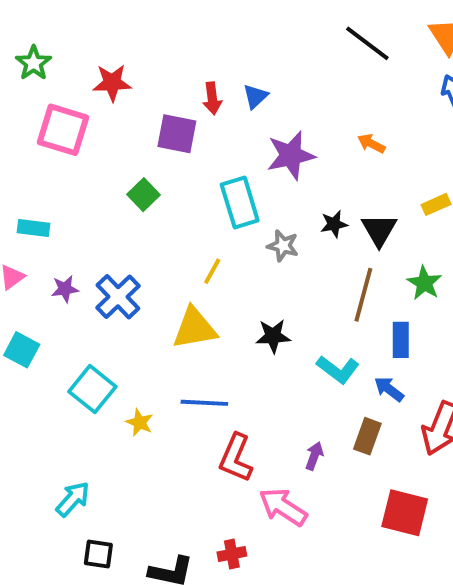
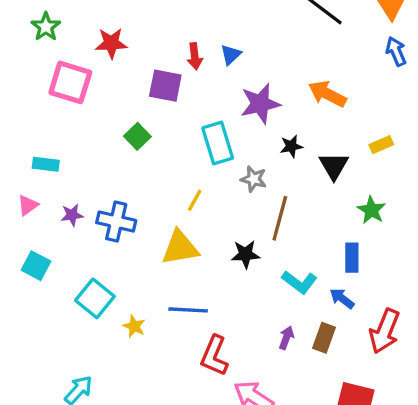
orange arrow: (371, 144) -> (327, 94), size x1.6
black star: (334, 224) -> (291, 146), moved
brown line: (363, 295) -> (280, 218), moved
blue cross: (118, 297) -> (116, 222), turned -33
purple arrow: (314, 456) -> (286, 338), moved

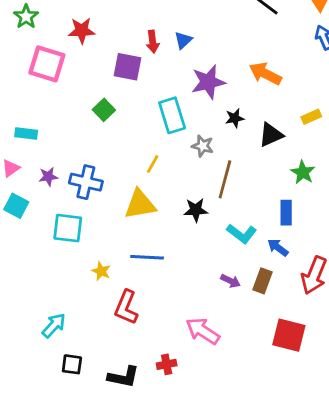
black triangle: (334, 166) -> (271, 135), turned 36
cyan square: (36, 266) -> (16, 206), moved
cyan square: (95, 298) -> (68, 228), moved, turned -32
purple arrow: (286, 338) -> (231, 281), turned 96
red L-shape: (214, 356) -> (126, 307), moved

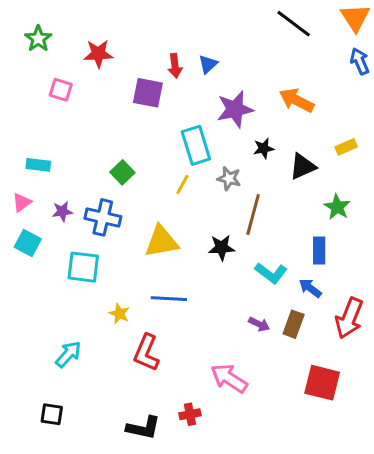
pink square: (47, 64) -> (61, 90), size x0.6
green square: (104, 110) -> (122, 172), moved
yellow line: (153, 164) -> (182, 184), moved
cyan arrow: (54, 325) -> (68, 354), moved
black square: (72, 364) -> (52, 414), moved

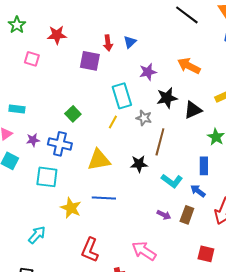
purple star: (235, 109) -> (148, 72), size x0.7
black star: (264, 148) -> (167, 98), size x1.5
yellow star: (119, 314) -> (71, 208), size x1.5
red L-shape: (146, 353) -> (90, 250), moved
red square: (322, 383) -> (206, 254), size x0.7

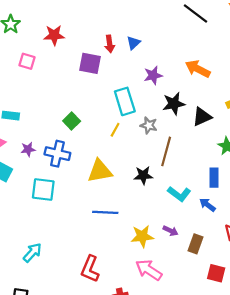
yellow star: (71, 208) -> (142, 236), moved, turned -30
brown rectangle: (187, 215) -> (195, 244), moved

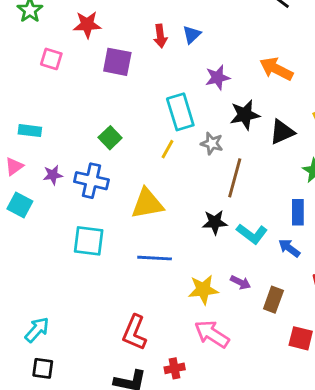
purple square: (90, 63) -> (117, 62), moved
black star: (143, 175) -> (215, 222), moved
cyan square: (43, 190) -> (89, 241), moved
cyan arrow: (32, 253) -> (37, 330), moved

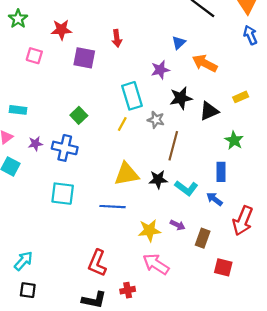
blue triangle: (192, 35) -> (179, 43), moved
yellow triangle: (147, 204) -> (127, 174), moved

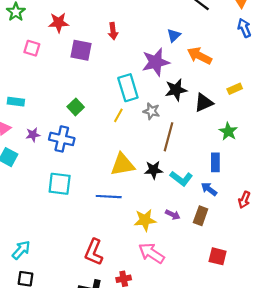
purple star: (160, 70) -> (156, 62), size x1.5
red arrow: (243, 221) -> (244, 200), moved, size x0.6
brown rectangle: (203, 238) -> (201, 216), moved

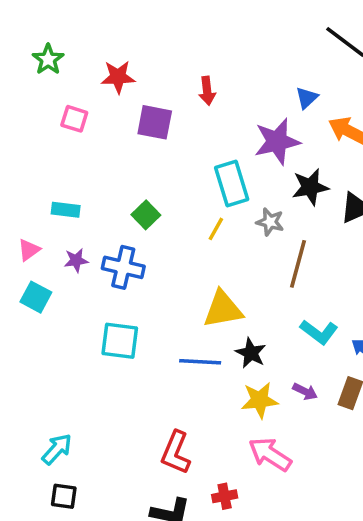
cyan rectangle: (16, 102) -> (66, 210), moved
black star: (154, 170) -> (251, 353), moved, turned 30

